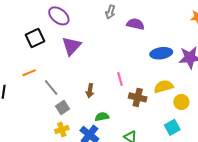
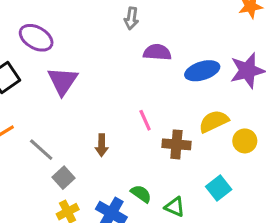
gray arrow: (110, 12) -> (131, 18), moved
purple semicircle: (135, 24) -> (157, 52), moved
green semicircle: (102, 117) -> (141, 194), moved, turned 56
cyan square: (172, 127) -> (219, 188), moved

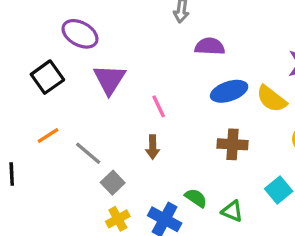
blue ellipse: (202, 71) -> (229, 91), moved
pink line: (145, 120) -> (159, 106), moved
yellow semicircle: (214, 121) -> (272, 99), moved, turned -116

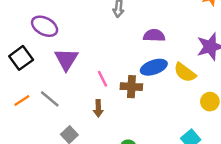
purple semicircle: (210, 46) -> (154, 35), moved
brown cross: (233, 144) -> (131, 87), moved
gray line: (88, 153) -> (50, 99), moved

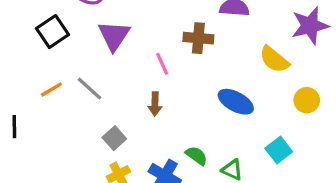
blue ellipse: (154, 67) -> (236, 102), moved, turned 45
brown cross: (131, 87) -> (198, 38), moved

